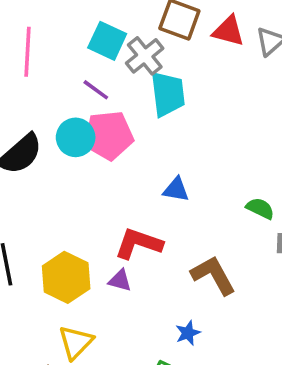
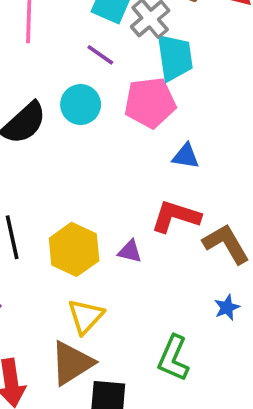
pink pentagon: (109, 135) -> (150, 103), moved
red L-shape: (139, 243) -> (176, 216), moved
blue star: (188, 333) -> (227, 307), moved

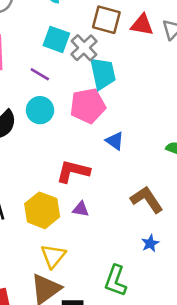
purple line: (100, 55) -> (40, 74), moved
blue triangle: (186, 156) -> (115, 141), turned 30
red L-shape: (176, 216) -> (73, 171), moved

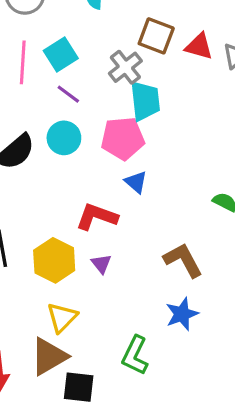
cyan square: (56, 39) -> (61, 55), moved, turned 32
blue triangle: (115, 141) -> (136, 182), moved
purple triangle: (81, 209) -> (101, 264), turned 36
blue star: (150, 243) -> (182, 314), size x1.5

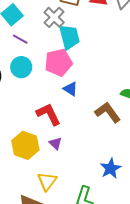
red L-shape: (97, 217) -> (49, 114), turned 52
brown L-shape: (183, 260) -> (108, 112), moved
yellow triangle: (62, 317) -> (47, 181), moved

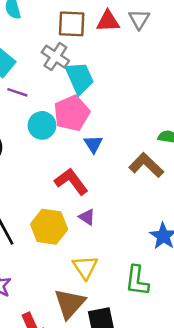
cyan circle: (21, 67) -> (42, 125), moved
blue triangle: (70, 89) -> (93, 144), turned 35

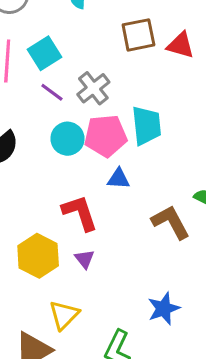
brown square: (72, 24) -> (138, 35), turned -32
gray cross: (55, 57) -> (93, 88), moved
cyan trapezoid: (80, 78) -> (146, 126), moved
blue triangle: (93, 144) -> (119, 179), turned 48

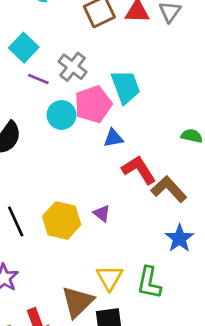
red L-shape: (80, 213) -> (139, 170), moved
brown L-shape: (171, 222) -> (169, 189), moved
yellow triangle: (64, 315) -> (109, 278), moved

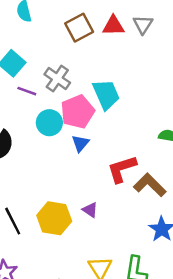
blue triangle: (113, 138) -> (80, 143), moved, turned -36
red L-shape: (139, 170) -> (122, 169), turned -72

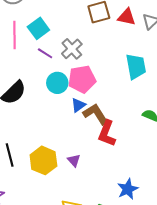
cyan trapezoid: (106, 94) -> (136, 66), moved
red L-shape: (122, 169) -> (107, 133), turned -64
brown L-shape: (150, 185) -> (96, 114), moved

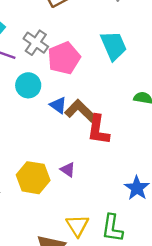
pink pentagon: (82, 79) -> (64, 58), moved
blue triangle: (78, 105) -> (58, 105), turned -35

